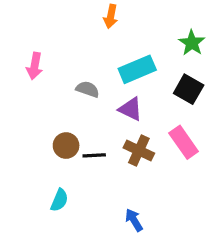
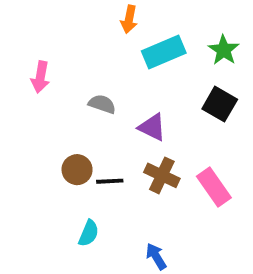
cyan rectangle: (137, 69) -> (164, 52), moved
pink rectangle: (184, 142) -> (214, 187), moved
cyan semicircle: (59, 200) -> (89, 233), moved

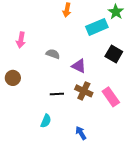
green star: (224, 50) -> (116, 12), moved
cyan rectangle: (164, 52) -> (97, 27), moved
brown circle: (77, 170) -> (13, 78), moved

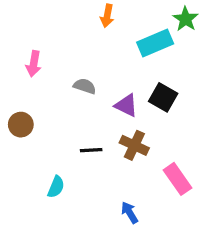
black square: (114, 54) -> (163, 97), moved
pink rectangle: (111, 97) -> (178, 179), moved
cyan semicircle: (46, 121) -> (56, 187), moved

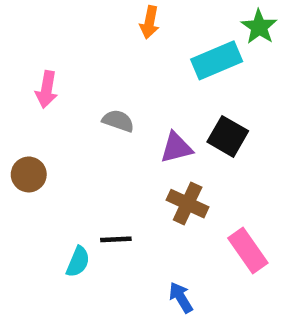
purple triangle: (126, 105) -> (176, 148), turned -40
black line: (91, 150) -> (116, 239), moved

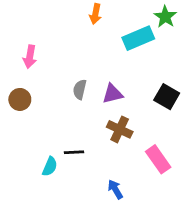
gray semicircle: (118, 121) -> (80, 89), moved, turned -96
black square: (228, 136) -> (167, 97), moved
brown circle: (29, 174) -> (20, 99), moved

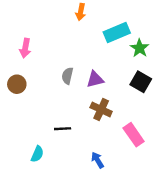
green star: (165, 17) -> (140, 48), moved
cyan semicircle: (50, 166) -> (37, 154), moved

